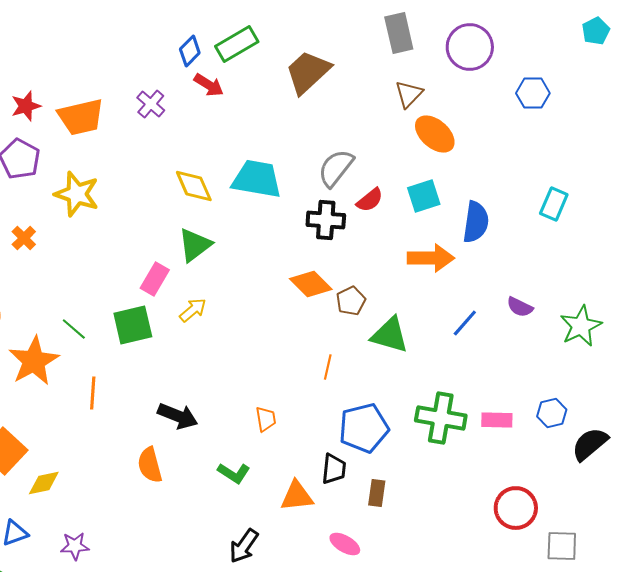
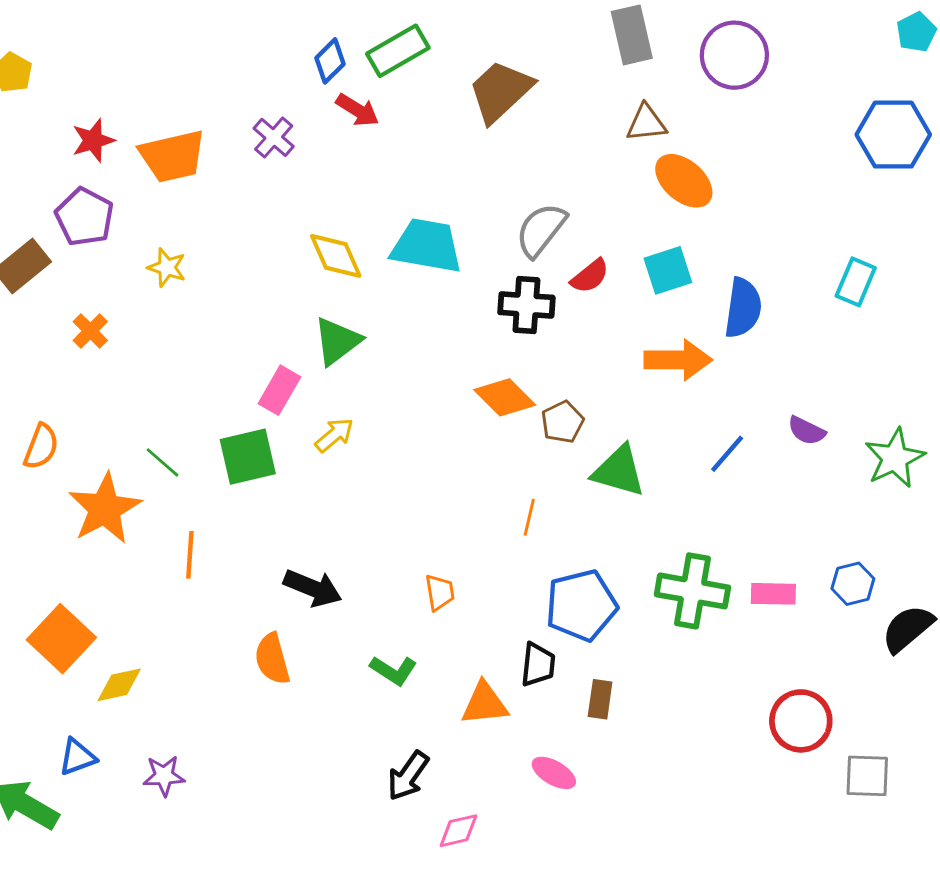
blue hexagon: (533, 93) -> (893, 135), moved, size x1.5
brown triangle: (409, 94) -> (646, 123), turned 40
yellow star: (77, 194) -> (167, 267), size x0.6

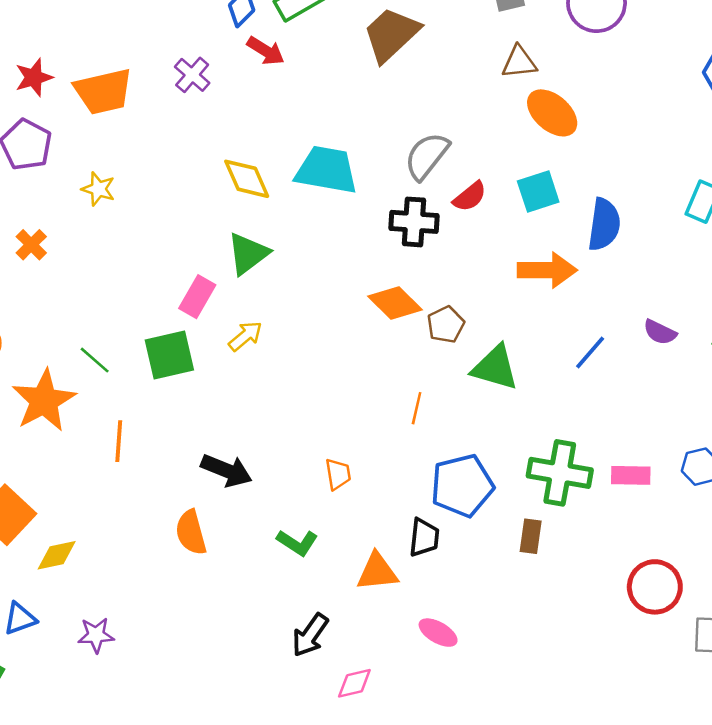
brown rectangle: (600, 699) -> (531, 536), moved

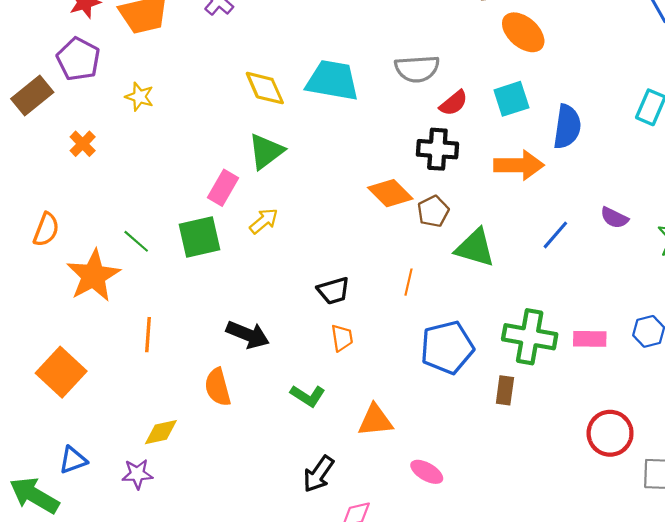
gray semicircle: (427, 156) -> (417, 69), turned -132
black cross: (414, 222) -> (437, 149), moved
orange line: (119, 441) -> (148, 335), moved
black trapezoid: (424, 538) -> (333, 291), moved, turned 68
yellow diamond: (57, 555) -> (161, 432), moved

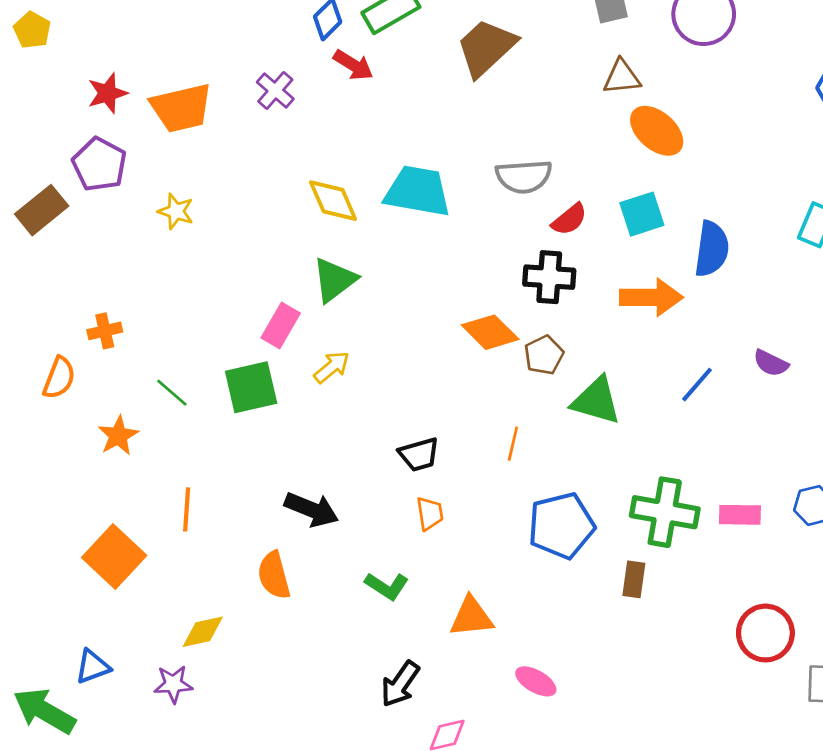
orange cross: (83, 144) -> (105, 331), moved, turned 32
orange star: (93, 276) -> (118, 436), size x0.6
orange square: (61, 372) -> (114, 556), moved

